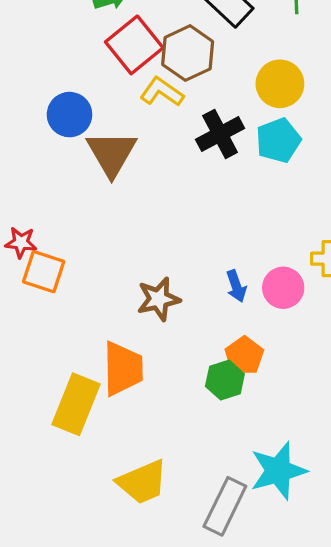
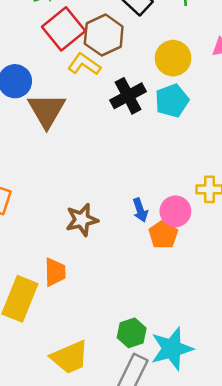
orange pentagon: (244, 356) -> (163, 234), moved
orange trapezoid: (123, 369) -> (55, 272), size x0.7
green hexagon: (225, 380) -> (132, 333), moved

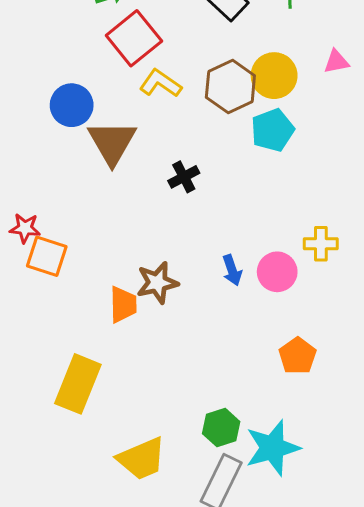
brown hexagon: (104, 35) -> (230, 86), moved
black cross: (128, 96) -> (184, 177), moved, size x0.7
orange pentagon: (163, 234) -> (297, 356), moved
orange trapezoid: (55, 272) -> (123, 305), moved

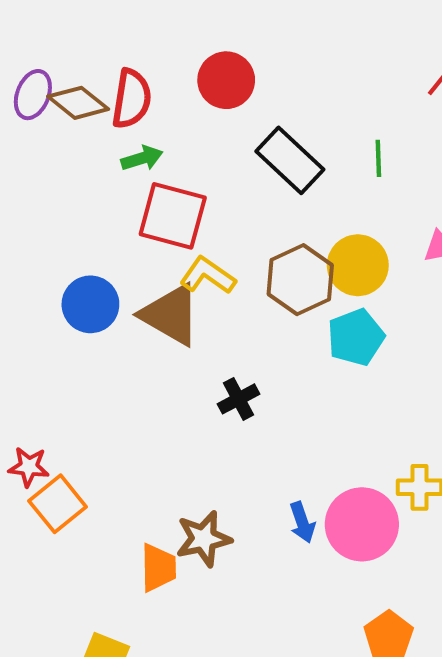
red square: (134, 38) -> (173, 216), turned -36
brown triangle: (112, 143) -> (171, 315), moved, turned -30
orange square: (47, 256) -> (58, 504), turned 33
pink circle: (277, 272) -> (362, 524), size x1.4

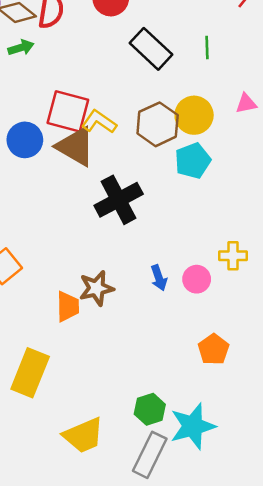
green arrow: (142, 158) -> (21, 48), moved
red square: (173, 216) -> (68, 111), moved
black cross: (239, 399) -> (119, 200), size x1.8
pink circle: (362, 524) -> (197, 279), size x0.6

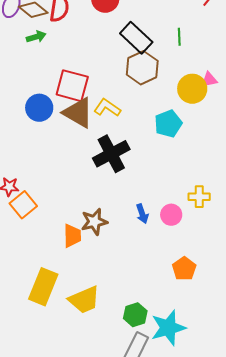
yellow circle: (194, 115) -> (192, 89), moved
yellow L-shape: (99, 122) -> (107, 108), moved
brown hexagon: (158, 124) -> (142, 68), moved
yellow trapezoid: (83, 435) -> (84, 300), moved

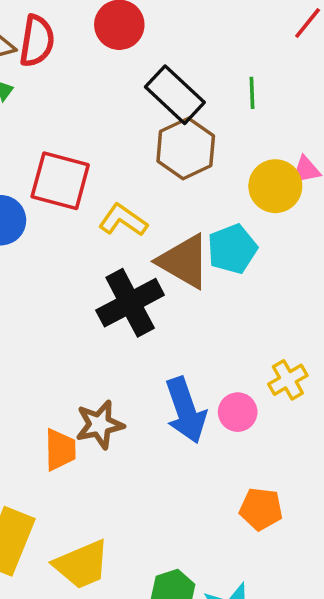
brown triangle: (78, 113) -> (184, 261), moved
yellow cross: (199, 197) -> (288, 380), turned -30
blue arrow: (142, 214) -> (186, 410), size x1.8
orange pentagon: (184, 269) -> (261, 509), turned -30

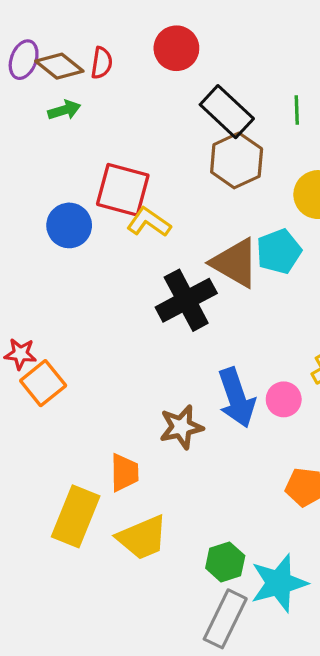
red semicircle: (37, 41) -> (102, 63), size x0.7
yellow L-shape: (123, 220) -> (149, 222), moved
brown star: (100, 425) -> (181, 427), moved
orange trapezoid: (60, 450) -> (124, 473), moved

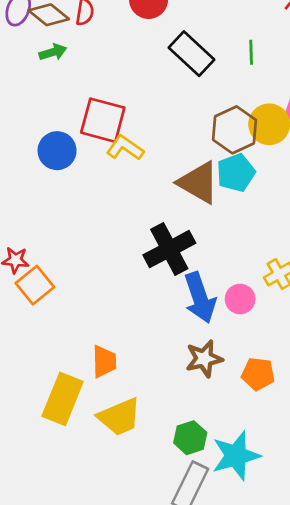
brown hexagon: (237, 160) -> (235, 130), moved
black cross: (186, 300) -> (169, 249), moved
brown star: (181, 427) -> (204, 359), moved

